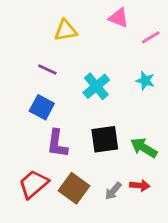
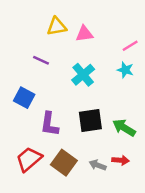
pink triangle: (119, 18) -> (84, 34), moved, turned -30
pink line: (151, 37) -> (130, 46), moved
blue square: (42, 107) -> (24, 98), moved
gray arrow: (113, 191) -> (98, 165), turned 70

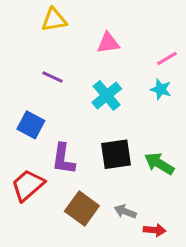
yellow triangle: (57, 27) -> (54, 20), moved
red trapezoid: (29, 159) -> (28, 185), moved
red arrow: (120, 160) -> (155, 230), moved

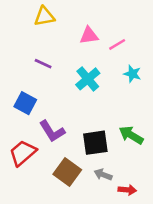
pink line: (167, 58) -> (117, 44), moved
black square: (116, 154) -> (95, 143), moved
purple L-shape: (63, 159) -> (52, 131), turned -40

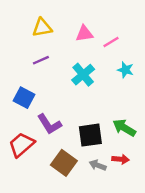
yellow triangle: (44, 16) -> (42, 28), moved
purple line: (43, 64) -> (41, 60), turned -49
red arrow: (127, 190) -> (121, 159), moved

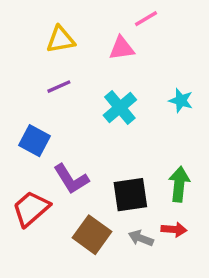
pink line: (111, 42) -> (146, 19), moved
green arrow: (124, 128) -> (179, 184), turned 65

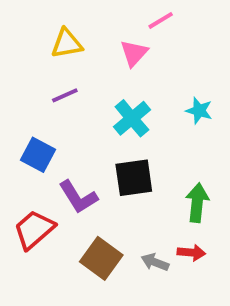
pink triangle: (122, 48) -> (134, 53), turned -40
black square: (130, 195) -> (134, 178), moved

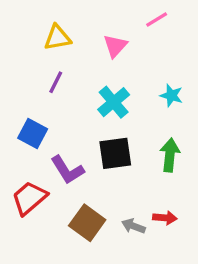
pink line: (161, 20) -> (157, 19), moved
purple line: (65, 95) -> (56, 82), turned -40
green arrow: (197, 203) -> (170, 155), moved

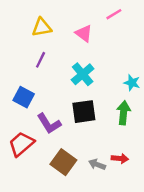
pink triangle: (115, 46) -> (84, 33), turned -36
cyan star: (171, 96) -> (132, 83), moved

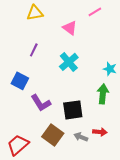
yellow triangle: (42, 27) -> (35, 13), moved
black square: (84, 112) -> (73, 110), moved
red trapezoid: (21, 144) -> (18, 145), moved

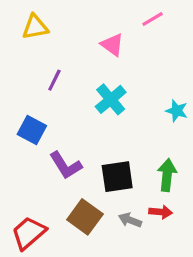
yellow triangle: (35, 13) -> (35, 27), moved
green arrow: (103, 94) -> (167, 175), moved

